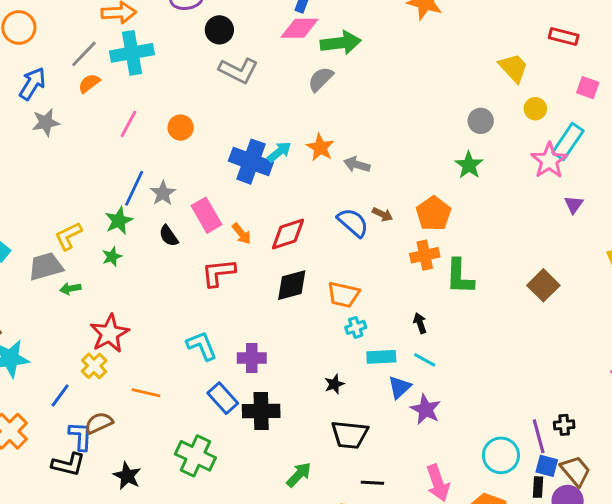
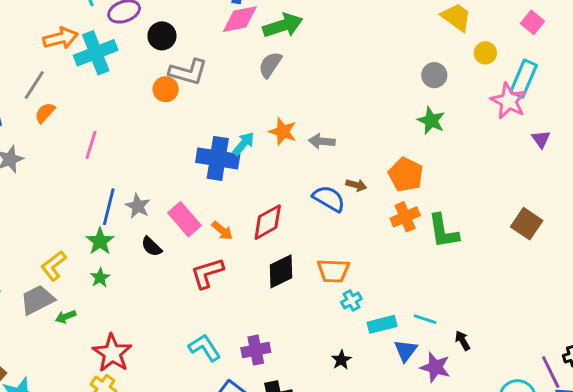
cyan cross: (132, 53) -> (96, 53), moved
pink square: (588, 88) -> (532, 22), turned 30
orange circle: (181, 128) -> (166, 89), moved
black arrow: (420, 323) -> (463, 341), moved

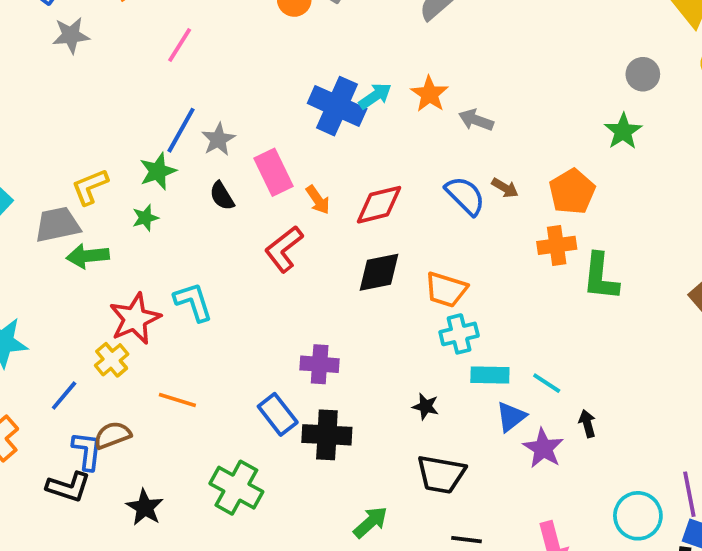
red L-shape: (207, 273) -> (284, 249), turned -36
cyan cross: (351, 300) -> (459, 334), size x1.4
green arrow: (66, 317) -> (88, 256), size x1.5
cyan L-shape: (205, 348) -> (193, 302), moved
black star: (341, 360) -> (426, 406), turned 30

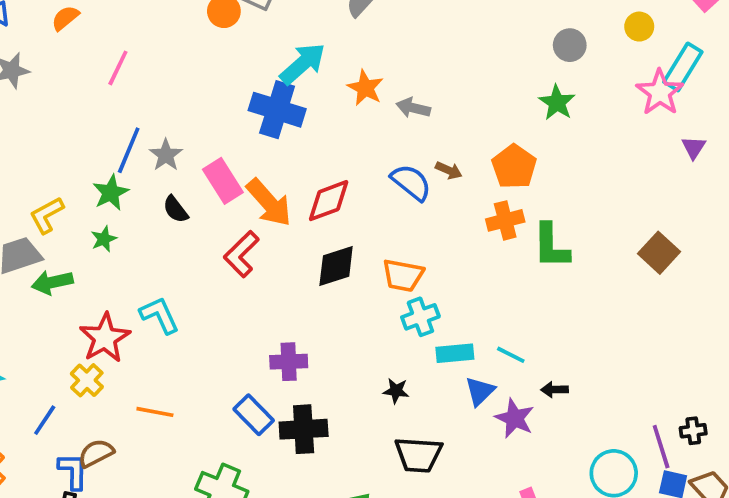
cyan arrow: (375, 96) -> (303, 64), moved, size x1.5
orange arrow: (318, 200) -> (269, 203), size x1.8
black arrow: (587, 424) -> (555, 390), turned -70

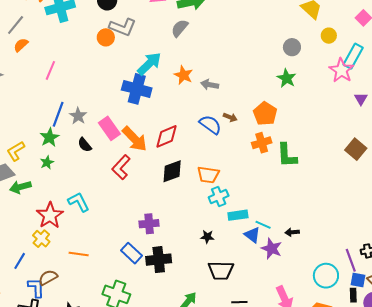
brown square: (659, 253) -> (356, 149), moved
cyan line: (511, 355) -> (263, 225), moved
blue triangle: (480, 391) -> (252, 235), turned -36

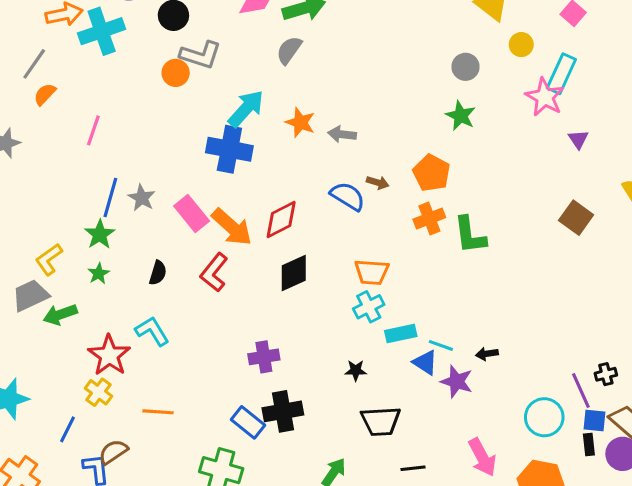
black semicircle: (85, 145) -> (158, 273), moved, turned -119
orange trapezoid: (208, 175) -> (372, 272), moved
blue rectangle: (132, 253) -> (248, 422), moved

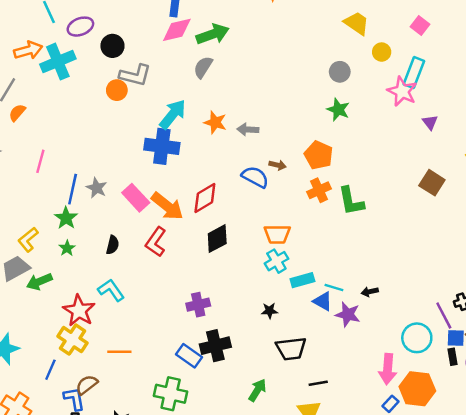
pink line: (93, 130) -> (40, 161), moved
yellow cross: (98, 392) -> (72, 340), size x1.4
pink arrow: (482, 457) -> (388, 369), moved, turned 36

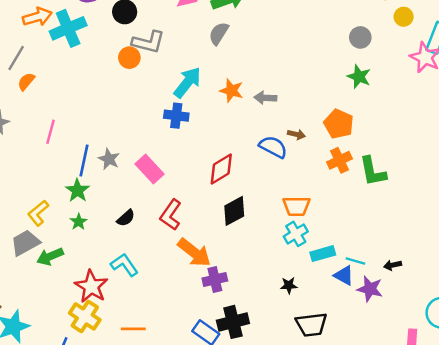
blue cross: (162, 146) -> (176, 116), size x0.7
orange arrow: (167, 206) -> (194, 253), moved
black semicircle: (113, 245) -> (126, 218), turned 36

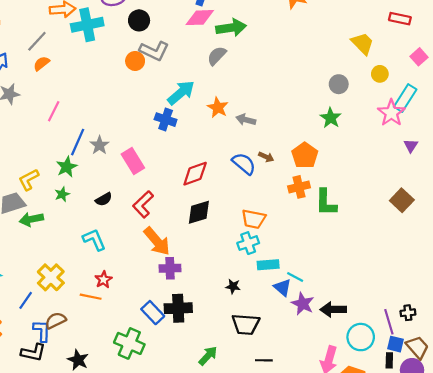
black arrow: (393, 265) -> (333, 309), moved, size x1.6
red star: (91, 286) -> (104, 280), moved, size x0.6

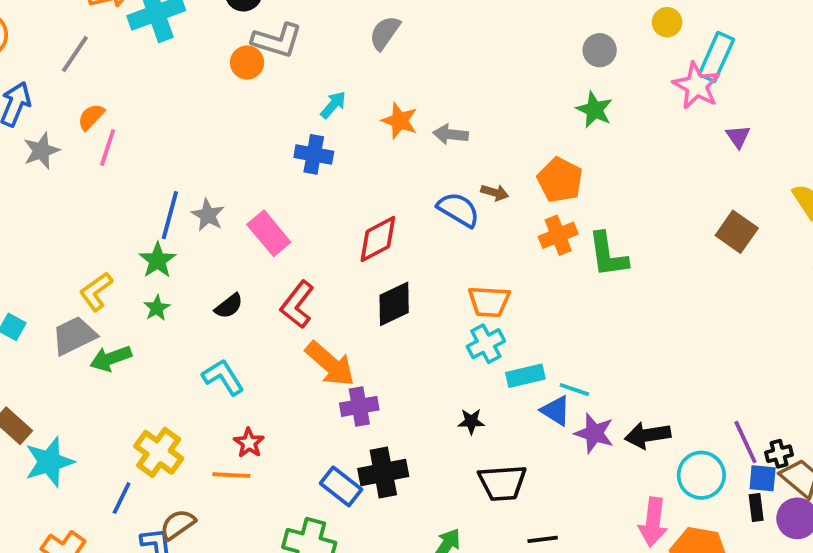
orange semicircle: (41, 63) -> (91, 117), moved
cyan arrow: (181, 93) -> (333, 105), size x0.6
pink line: (54, 111) -> (108, 148), moved
black cross: (408, 313) -> (779, 454), moved

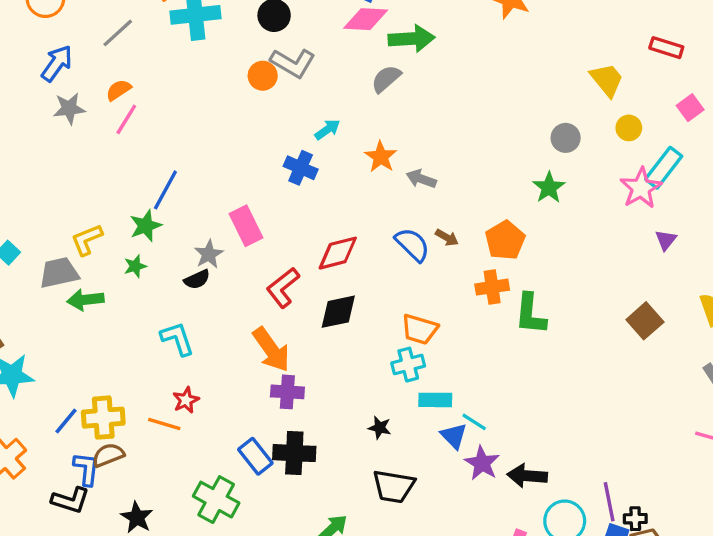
gray star: (208, 215) -> (209, 254), moved
red L-shape: (297, 305) -> (283, 288), moved
yellow cross: (159, 452) -> (103, 418), moved, turned 36

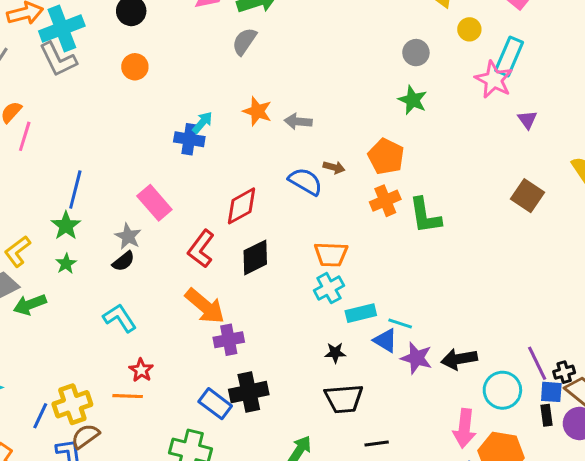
gray L-shape: (293, 63) -> (58, 59), moved, turned 48
cyan arrow: (327, 130) -> (202, 122), moved
black star: (380, 428) -> (335, 353), moved

